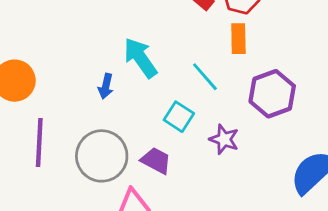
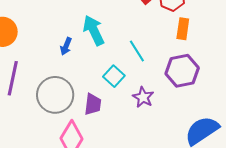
orange rectangle: (238, 39) -> (183, 29), moved
purple trapezoid: (156, 161) -> (93, 104), turned 60

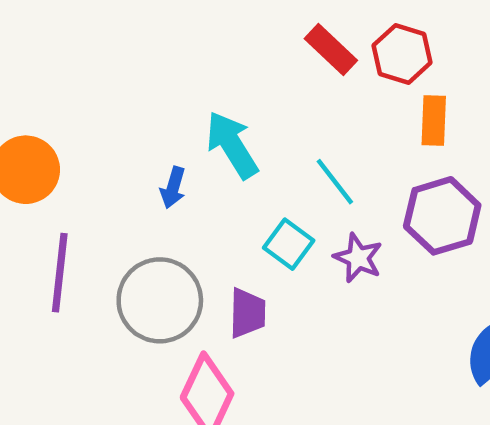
purple star: (143, 97) -> (358, 258), moved

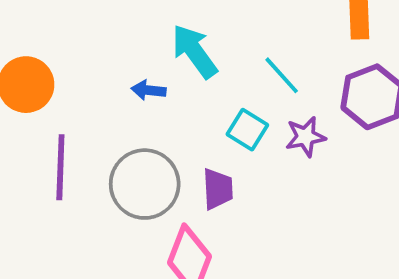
blue arrow: (173, 188) -> (149, 90), turned 84
purple star: (358, 258) -> (305, 137), turned -30

